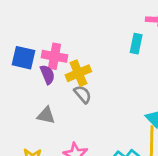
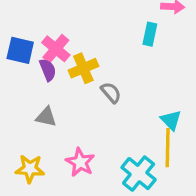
pink cross: (54, 56) -> (56, 49), turned 30
gray semicircle: (83, 94) -> (111, 93), moved

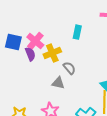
cyan rectangle: (150, 34) -> (77, 32), moved
gray triangle: (46, 117) -> (58, 83), moved

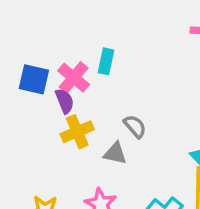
cyan rectangle: (77, 32) -> (106, 61), moved
yellow cross: (52, 53) -> (77, 132), moved

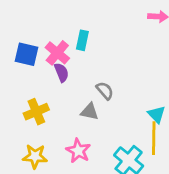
purple semicircle: (65, 101) -> (61, 72), moved
yellow cross: (77, 132) -> (36, 112), moved

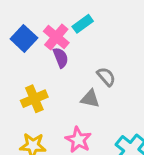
cyan rectangle: (82, 40) -> (83, 24), turned 42
blue square: (27, 54) -> (24, 38), turned 30

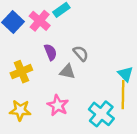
purple semicircle: (61, 58) -> (50, 52), moved

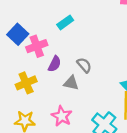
pink cross: (40, 21) -> (37, 46), moved, turned 30
purple semicircle: (50, 52) -> (55, 64), turned 49

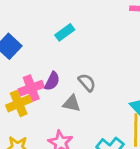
pink cross: (37, 46) -> (31, 88), moved

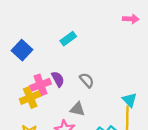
purple semicircle: (52, 81) -> (58, 79), turned -56
gray triangle: (72, 103) -> (77, 109), moved

